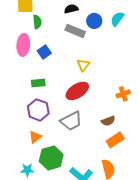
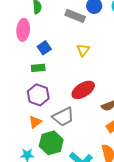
blue square: (44, 52) -> (44, 48), moved
red ellipse: (77, 91) -> (83, 90), moved
gray trapezoid: (71, 121) -> (63, 117), moved

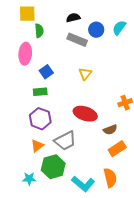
red ellipse: (83, 90) -> (85, 114), turned 50

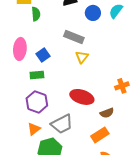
gray rectangle: (77, 40) -> (74, 37), moved
pink ellipse: (25, 54) -> (20, 49), moved
orange rectangle: (117, 149) -> (100, 135), moved

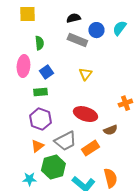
green semicircle: (36, 14) -> (39, 43), moved
gray rectangle: (74, 37) -> (77, 40), moved
orange rectangle: (100, 135) -> (90, 148), moved

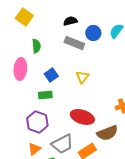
yellow square: (27, 14) -> (24, 17), turned 36
blue square: (46, 72) -> (51, 75), moved
green rectangle: (40, 92) -> (45, 95), moved
brown semicircle: (110, 130) -> (107, 133), size x1.5

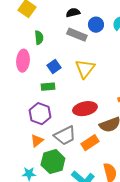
yellow triangle: (82, 77) -> (85, 69), size x1.5
red ellipse: (82, 117) -> (85, 109), turned -30

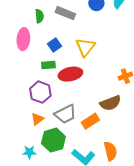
gray rectangle: (77, 35) -> (65, 13), moved
red ellipse: (85, 109) -> (70, 74), moved

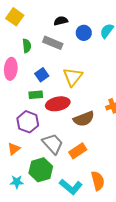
brown semicircle: (110, 103) -> (84, 119), moved
gray trapezoid: (65, 114) -> (53, 144), turned -105
orange triangle: (37, 119) -> (14, 149), moved

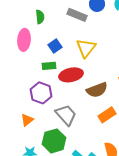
gray rectangle: (53, 43) -> (77, 15), moved
orange rectangle: (78, 151) -> (107, 115), moved

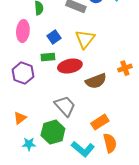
purple hexagon: (41, 93) -> (23, 73), moved
orange rectangle: (107, 115) -> (100, 122), moved
orange triangle: (27, 120) -> (20, 118), moved

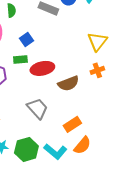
yellow triangle: (85, 39) -> (97, 41), moved
green hexagon: (53, 132) -> (26, 149), moved
orange semicircle: (110, 143) -> (82, 145), turned 54

